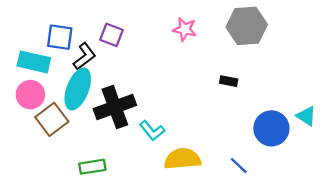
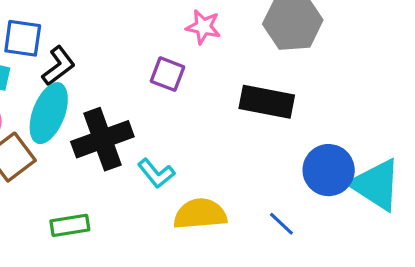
purple square: (112, 35) -> (168, 74), moved
black rectangle: (229, 81) -> (267, 102), size x2.0
cyan triangle: (306, 116) -> (376, 185), moved, size x1.8

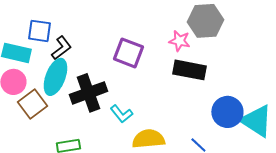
pink star: (203, 27) -> (179, 41), moved
purple square: (168, 74) -> (128, 53), size x1.4

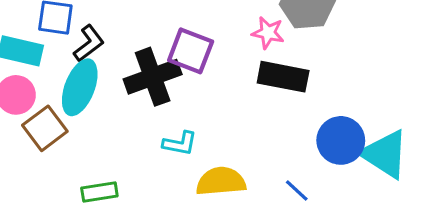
black cross: (88, 93) -> (153, 77), moved
cyan L-shape: (121, 114) -> (180, 143), turned -40

